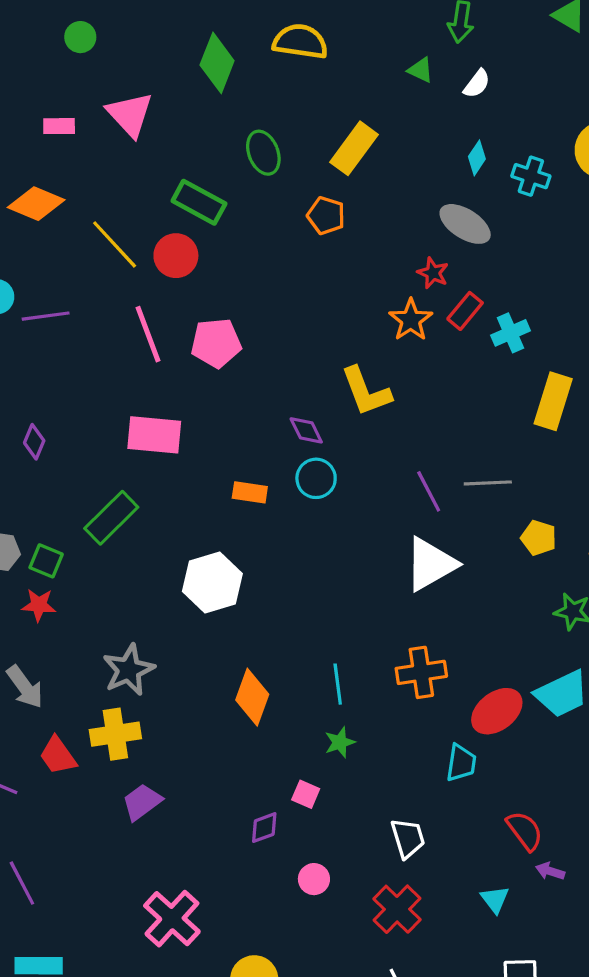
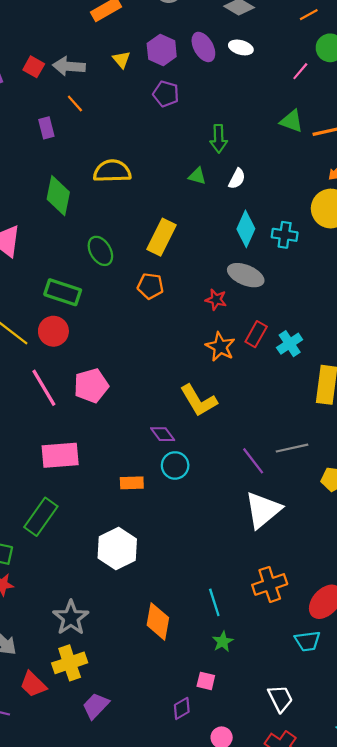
cyan diamond: (477, 158) -> (246, 229), size x1.5
red star: (433, 273) -> (216, 300), moved
cyan trapezoid: (461, 763) -> (307, 641), turned 84

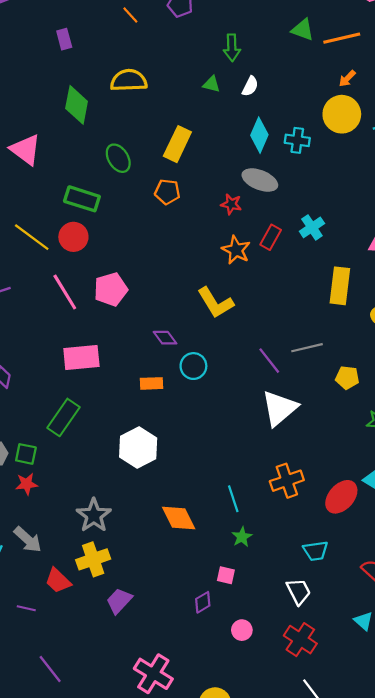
orange line: (75, 103) -> (130, 15), moved
cyan cross: (290, 344) -> (312, 227), moved
purple diamond: (163, 434) -> (165, 338), moved
orange diamond: (158, 621) -> (179, 518), turned -36
cyan trapezoid: (307, 641) -> (316, 551), moved

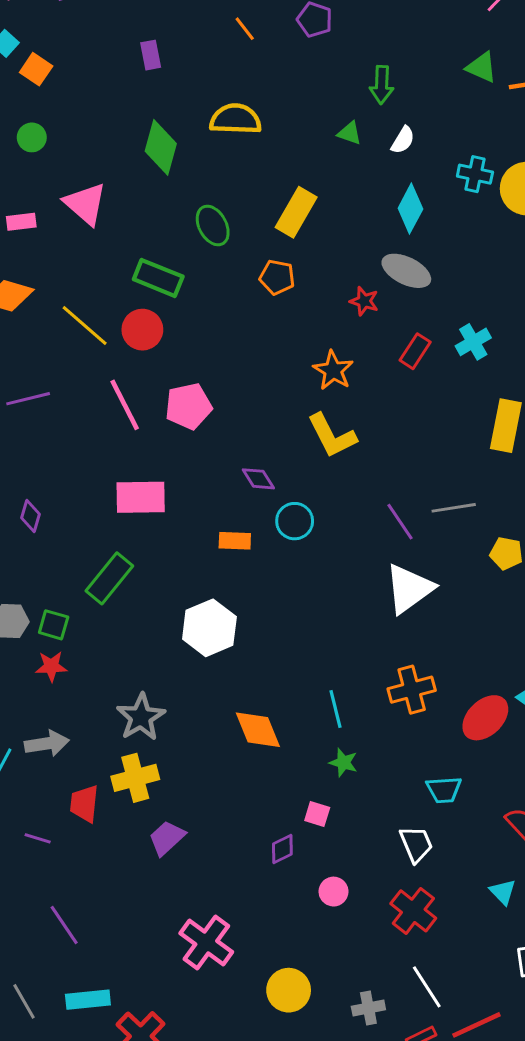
cyan cross: (297, 140) -> (475, 174), moved
orange star: (236, 250) -> (333, 370), moved
green star: (242, 537) -> (343, 763), turned -30
gray arrow: (28, 540) -> (47, 743), turned -56
red trapezoid: (58, 581) -> (84, 804), turned 48

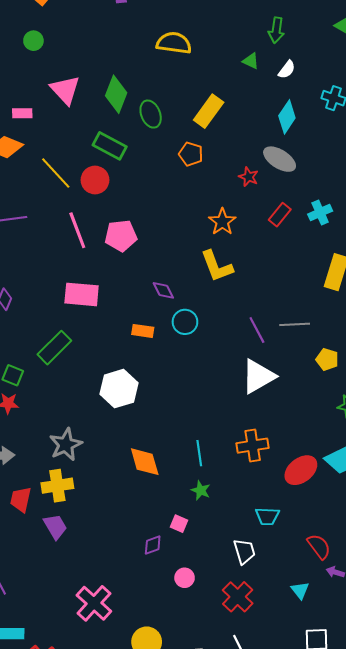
green diamond: (161, 147) -> (116, 94), moved
pink rectangle: (21, 222) -> (22, 113), moved
purple trapezoid: (167, 838) -> (55, 526), moved, turned 96

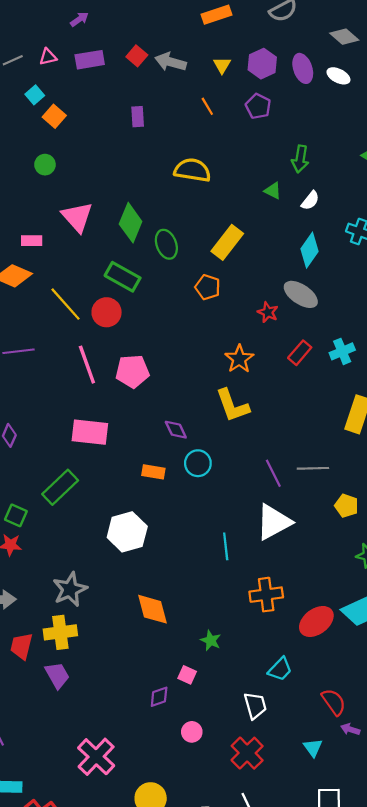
cyan line: (199, 453) -> (226, 546), moved
cyan trapezoid: (267, 516) -> (280, 669), turned -50

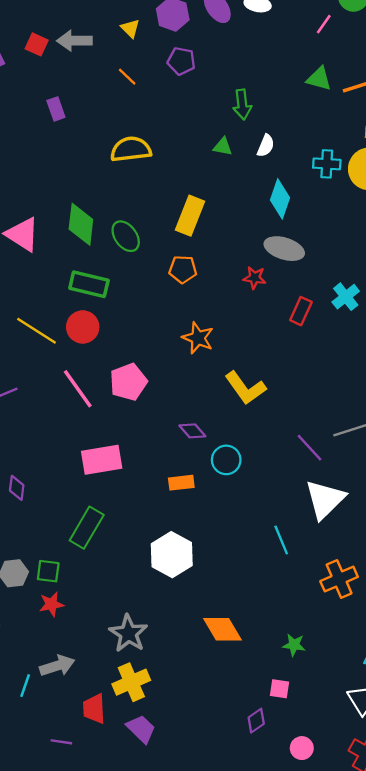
orange star: (239, 359) -> (198, 338), moved

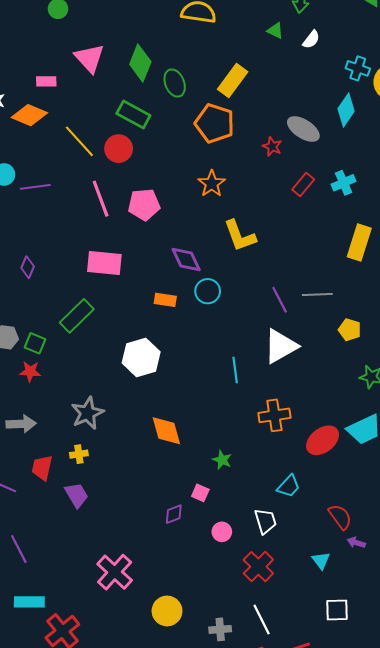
cyan diamond: (280, 199) -> (346, 110), moved
orange pentagon: (183, 269) -> (215, 123), size x1.6
purple diamond: (192, 431) -> (186, 260), size x1.4
yellow cross: (131, 682) -> (79, 454), size x0.6
pink circle: (302, 748) -> (222, 532), moved

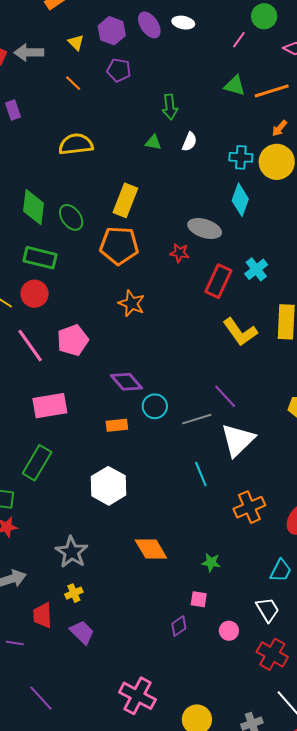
red rectangle: (303, 185) -> (218, 281), size x1.4
yellow L-shape: (240, 236) -> (240, 332), moved
gray line: (317, 295) -> (197, 419), moved

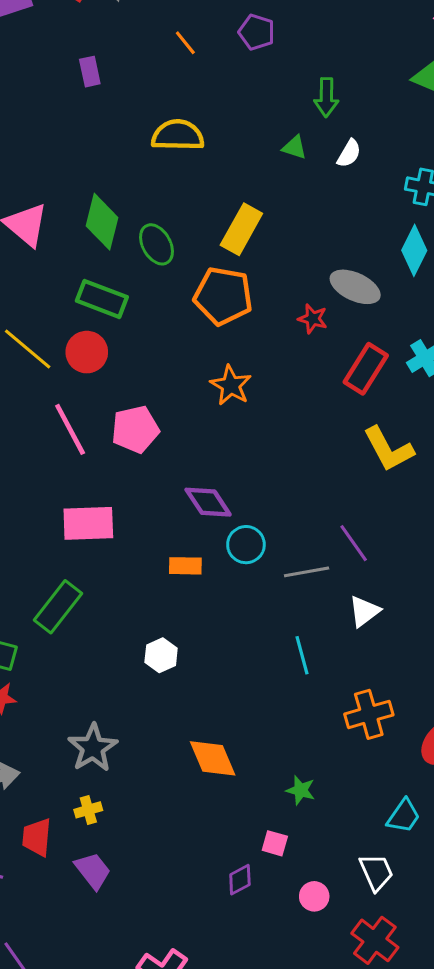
white triangle: (238, 440) -> (364, 611), size x0.6
white hexagon: (109, 486) -> (161, 655), size x0.6

